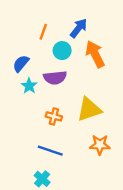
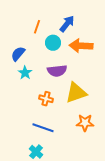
orange arrow: (95, 54) -> (81, 46), turned -60
purple semicircle: (55, 78) -> (57, 71), moved

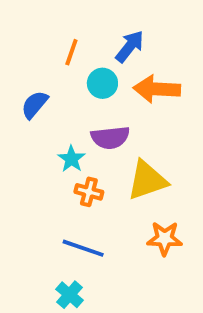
cyan star: (25, 73) -> (71, 159), moved

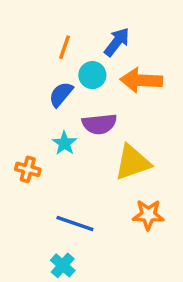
blue semicircle: (35, 105) -> (61, 94), moved
orange cross: (89, 192) -> (28, 169), moved

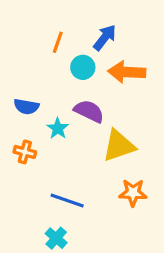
blue semicircle: (61, 94) -> (26, 107), moved, turned -120
purple semicircle: (99, 124) -> (89, 111), turned -148

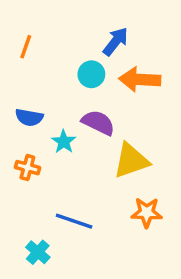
orange line: (58, 42) -> (26, 47), moved
cyan cross: (56, 238) -> (38, 252), moved

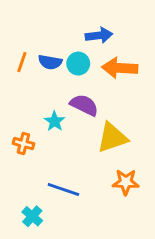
blue arrow: (116, 41) -> (99, 35), turned 45
orange line: (26, 47) -> (22, 62), moved
blue semicircle: (29, 117) -> (50, 62), moved

